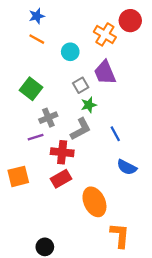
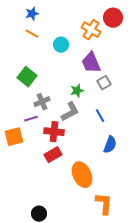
gray square: (81, 85) -> (104, 83), moved
blue semicircle: (127, 167) -> (110, 145), turned -96
orange square: (18, 176) -> (14, 137), moved

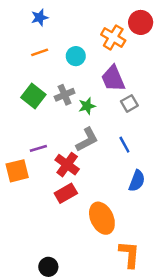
orange line: (32, 34) -> (40, 52), moved, turned -48
green star: (77, 91) -> (87, 106), moved
gray cross: (42, 102) -> (65, 95), moved
red cross: (54, 132) -> (67, 165), turned 30

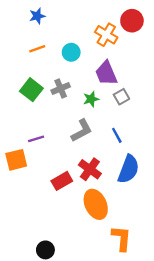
green star: (87, 106) -> (91, 99), moved
red cross: (67, 165) -> (90, 169), moved
blue semicircle: (137, 181) -> (128, 169), size x1.4

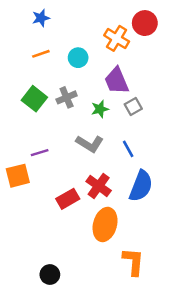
gray L-shape: (82, 131) -> (90, 144), turned 60
orange ellipse: (96, 204) -> (105, 224), turned 40

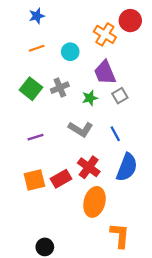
orange square: (18, 176) -> (34, 180), moved

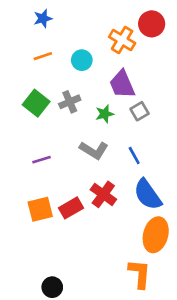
blue semicircle: (127, 167) -> (148, 194), turned 124
orange ellipse: (94, 202) -> (156, 235), moved

